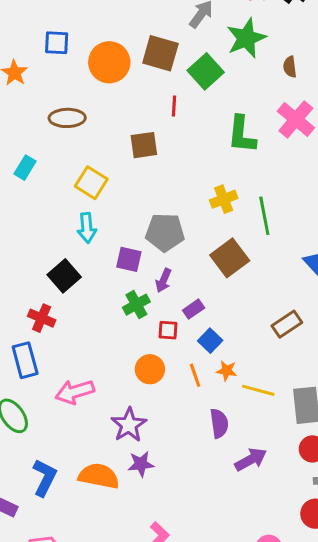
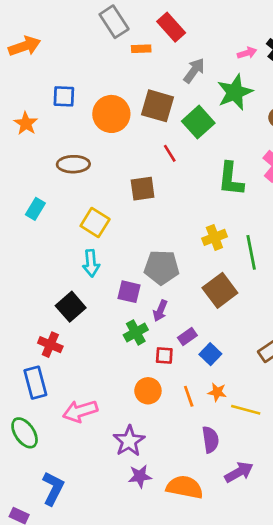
red line: (174, 106) -> (170, 153), turned -36
blue square: (210, 341) -> (210, 354), moved
orange semicircle: (99, 476) -> (185, 487), moved

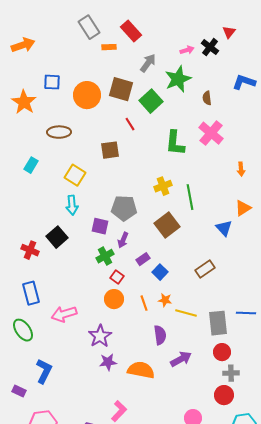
orange star: (26, 123) -> (24, 102), size x1.4
red cross: (50, 345) -> (30, 250), moved
red square: (164, 356) -> (117, 277), moved, turned 32

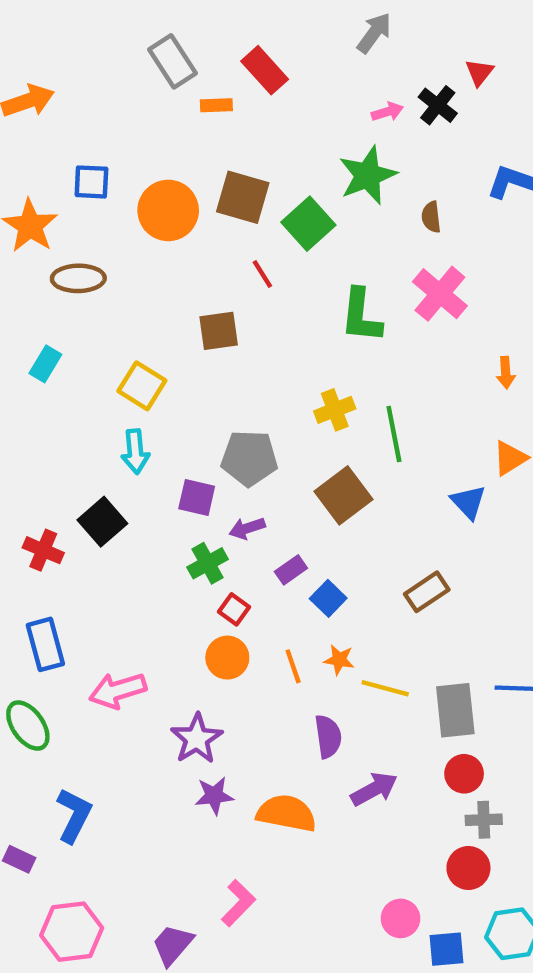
gray arrow: (148, 63) -> (374, 33), moved
brown ellipse: (59, 132) -> (78, 278), moved
purple arrow: (123, 240) -> (247, 528), turned 49

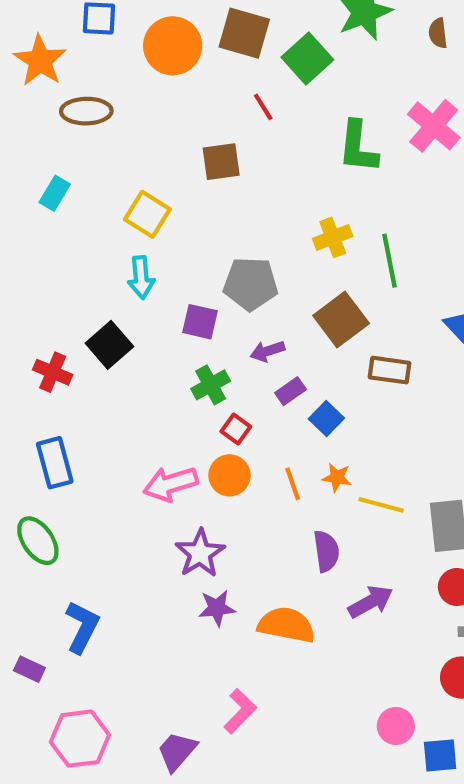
brown semicircle: (431, 217) -> (438, 33), moved
purple arrow: (247, 528) -> (267, 351), moved
brown rectangle: (427, 592) -> (390, 370), moved, turned 42
pink arrow: (118, 690) -> (171, 484), moved

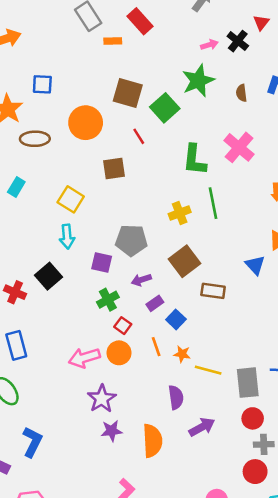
orange circle: (173, 46) -> (86, 123), moved
green line: (390, 261) -> (213, 203), moved
orange line: (293, 484) -> (156, 347), moved
orange semicircle: (286, 625) -> (152, 441), turned 76

